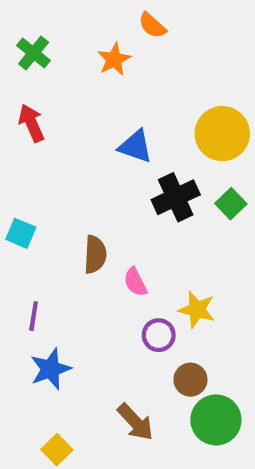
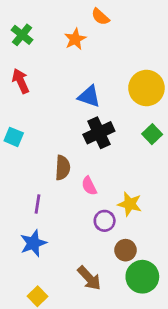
black cross: (176, 197) -> (99, 133), moved
cyan square: (21, 233) -> (14, 137), moved
purple line: (34, 316) -> (37, 204), moved

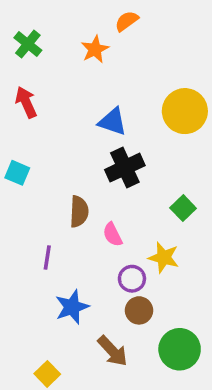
orange semicircle: (100, 17) -> (127, 21), turned 102
green square: (152, 134) -> (183, 208), moved
blue star: (33, 243) -> (72, 307), moved
brown circle: (126, 250) -> (139, 310), moved

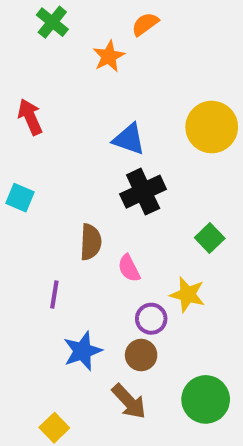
green cross: (28, 44) -> (52, 22), moved
brown circle: (139, 310) -> (141, 355), moved

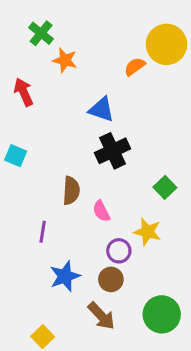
green cross: (52, 22) -> (41, 33), moved
orange semicircle: (145, 24) -> (135, 67), moved
orange star: (109, 56) -> (65, 60), moved, turned -30
yellow circle: (212, 127) -> (166, 44), moved

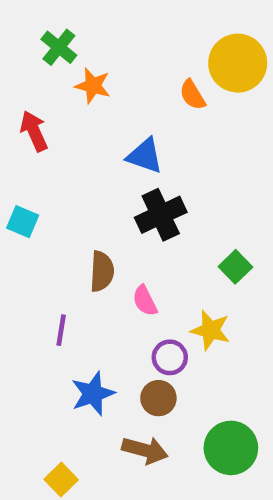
orange semicircle: (135, 67) -> (192, 95), turned -85
brown arrow: (101, 316) -> (145, 450), turned -32

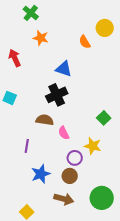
green cross: (59, 47) -> (31, 13), moved
yellow circle: (238, 63) -> (105, 28), size x0.7
black cross: (161, 215) -> (57, 95), moved
brown semicircle: (102, 271) -> (45, 120), turned -84

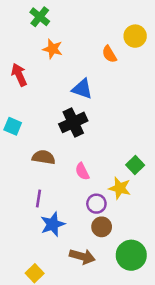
green square: (104, 118) -> (135, 165), moved
brown semicircle: (45, 120) -> (44, 157), moved
purple line: (27, 146) -> (38, 198), moved
brown circle: (70, 176) -> (102, 227), moved

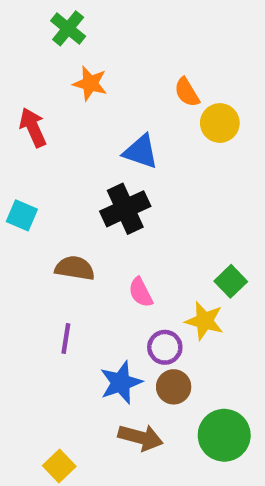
yellow circle: (135, 36) -> (220, 123), moved
blue star: (53, 224) -> (121, 382), moved

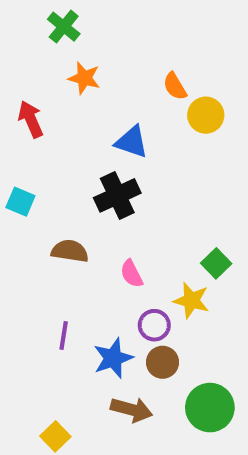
purple line: (66, 338) -> (64, 335), moved

